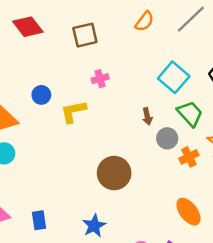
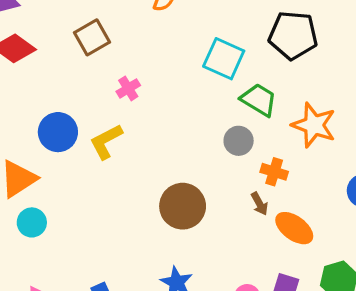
blue circle: (41, 95) -> (58, 132), size x1.5
brown arrow: (147, 116) -> (259, 204), moved
orange cross: (189, 157) -> (274, 172), moved, turned -30

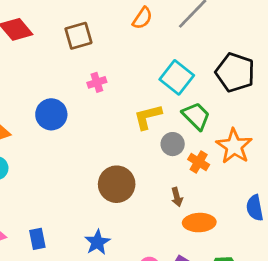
blue circle: (58, 132) -> (51, 114), moved
yellow L-shape: (106, 141) -> (148, 117), moved
orange cross: (274, 172) -> (199, 162), moved
orange ellipse: (294, 228) -> (199, 223), turned -52

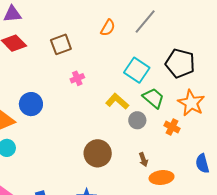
blue circle: (51, 114) -> (31, 104), moved
yellow L-shape: (148, 117) -> (117, 101), turned 60
orange star: (234, 146) -> (191, 103), moved
orange cross: (199, 162) -> (172, 127), moved

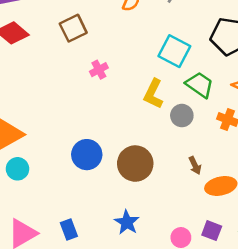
yellow L-shape: (117, 101) -> (153, 94), turned -100
blue circle: (31, 104) -> (87, 155), moved

